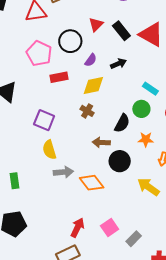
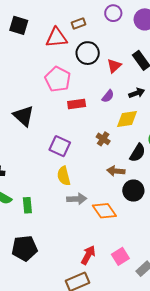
red triangle: (96, 24) -> (114, 66), moved
black circle: (70, 41) -> (88, 53), moved
purple semicircle: (91, 60) -> (108, 96), moved
yellow diamond: (93, 85) -> (127, 119), moved

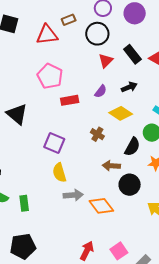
black circle: (88, 53) -> (97, 34), moved
yellow diamond: (127, 119) -> (121, 113), turned 45

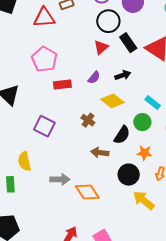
black circle: (97, 34) -> (108, 21), moved
yellow semicircle: (59, 173) -> (24, 161), moved
black circle: (130, 185) -> (129, 175), moved

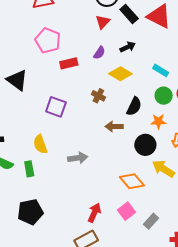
green circle: (142, 122) -> (164, 96), moved
orange diamond: (87, 192) -> (132, 181), moved

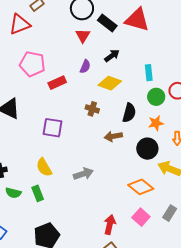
cyan rectangle: (161, 70) -> (149, 73), turned 63
gray rectangle: (151, 221) -> (170, 213), moved

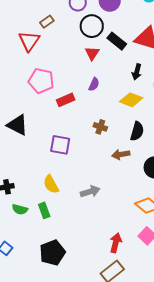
red triangle: (20, 24) -> (29, 41), turned -35
black arrow: (112, 56) -> (137, 72), moved, turned 140
yellow diamond: (110, 83) -> (131, 100), moved

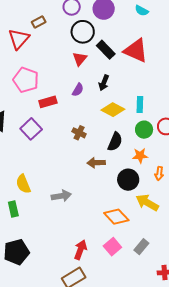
black arrow: (137, 72) -> (104, 83), moved
purple square: (60, 145) -> (31, 129), moved, turned 30

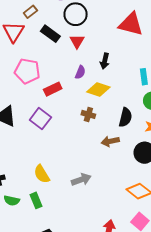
black rectangle: (106, 50) -> (50, 34), moved
yellow diamond: (113, 110) -> (98, 89), moved

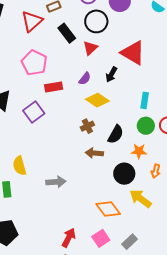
red triangle: (131, 24) -> (133, 53), moved
brown cross: (88, 114) -> (87, 126), moved, turned 32

